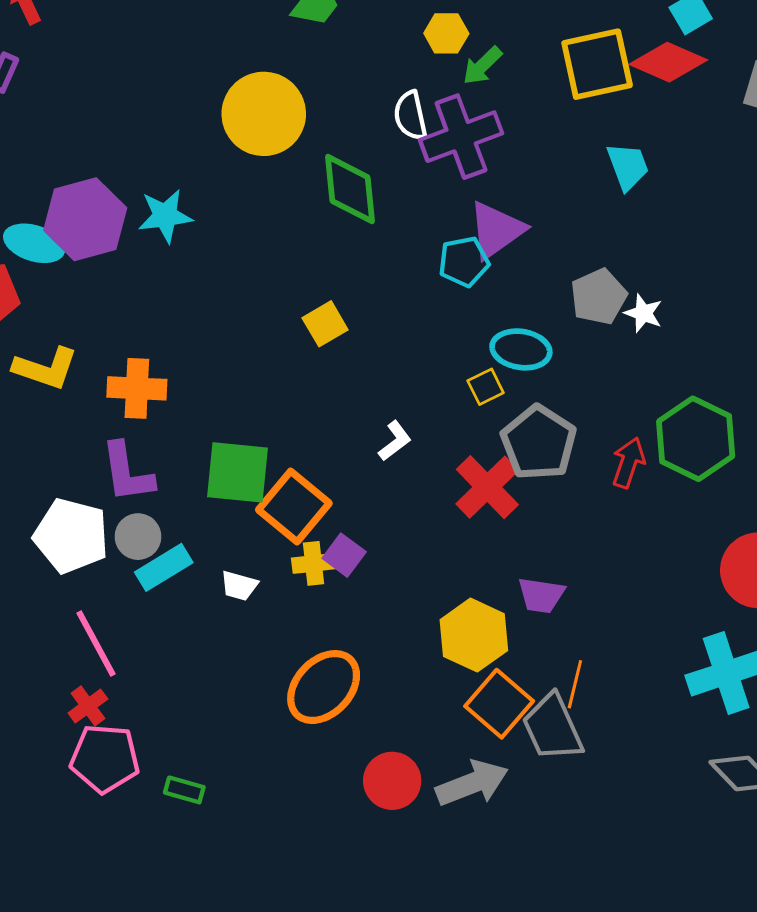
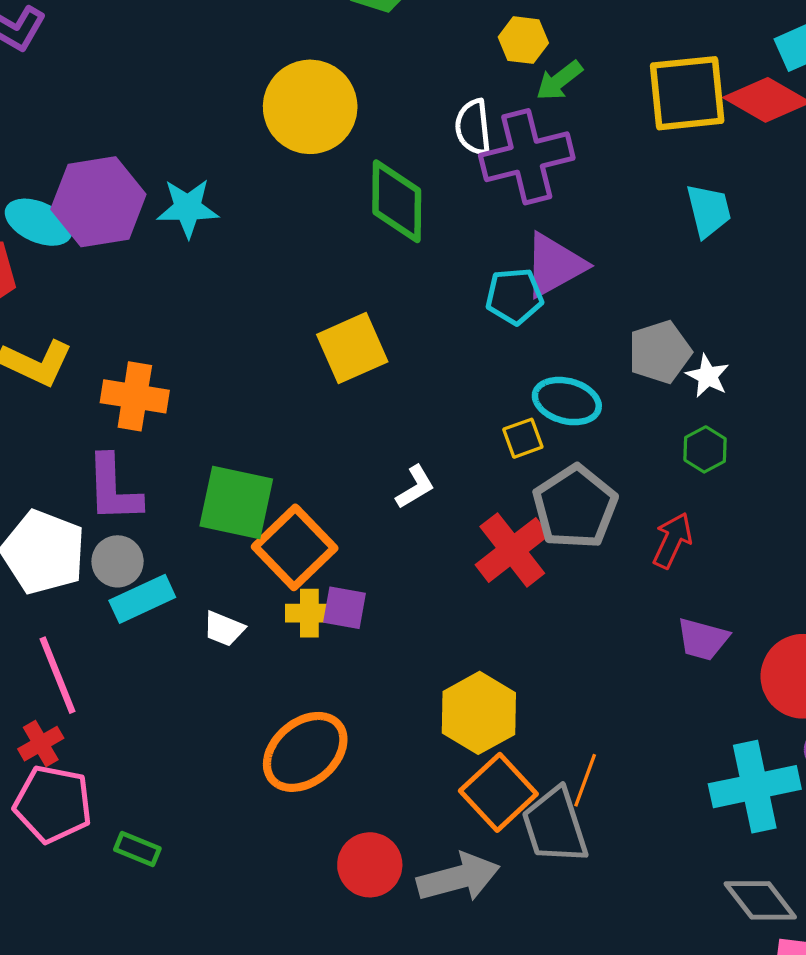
yellow square: (325, 324) -> (352, 348), size x1.4
green hexagon: (696, 439) -> (705, 449), moved, size x0.5
purple square: (344, 555) -> (344, 608), turned -33
purple trapezoid: (541, 595) -> (703, 639), moved

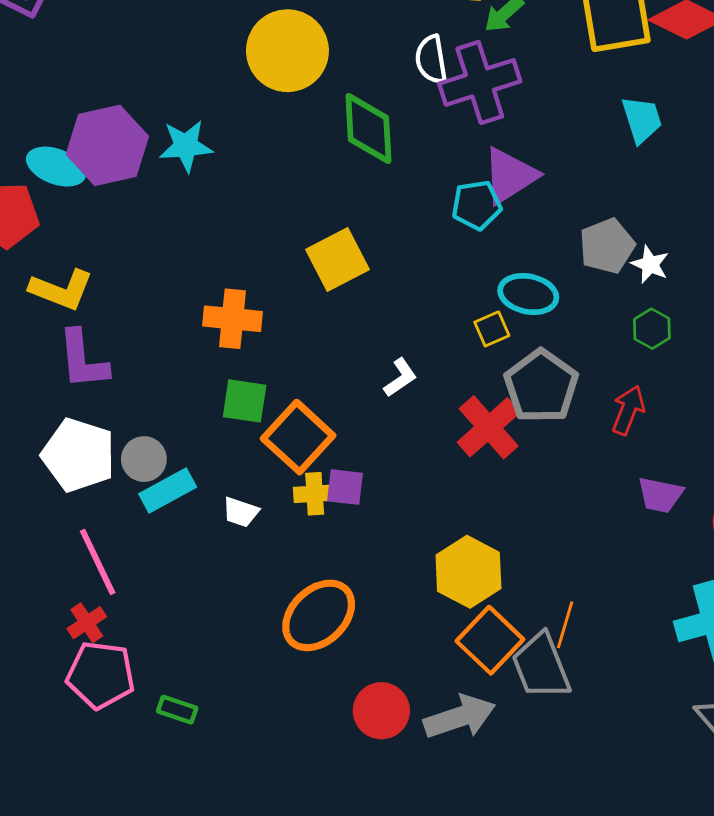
orange cross: (135, 396) -> (232, 319), moved
purple L-shape: (113, 489) -> (83, 360), moved
green square: (236, 502) -> (245, 401), size x0.7

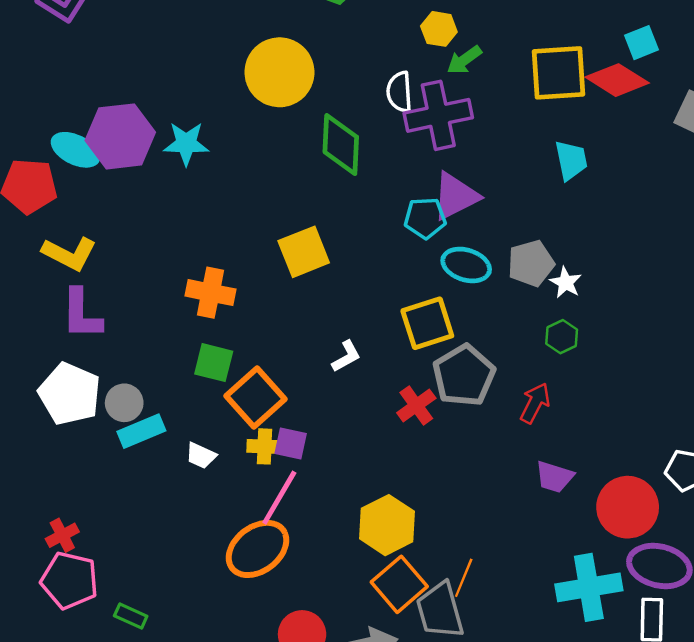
cyan ellipse: (528, 294) -> (466, 265), moved
yellow square: (492, 329) -> (427, 323), size x1.8
red cross: (489, 427) -> (416, 406), size x0.7
pink line: (98, 562) -> (279, 498), moved, turned 50

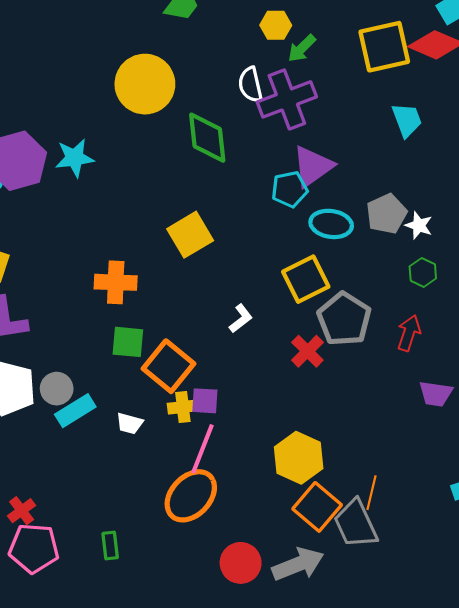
green rectangle: (131, 616) -> (110, 546), moved, turned 68

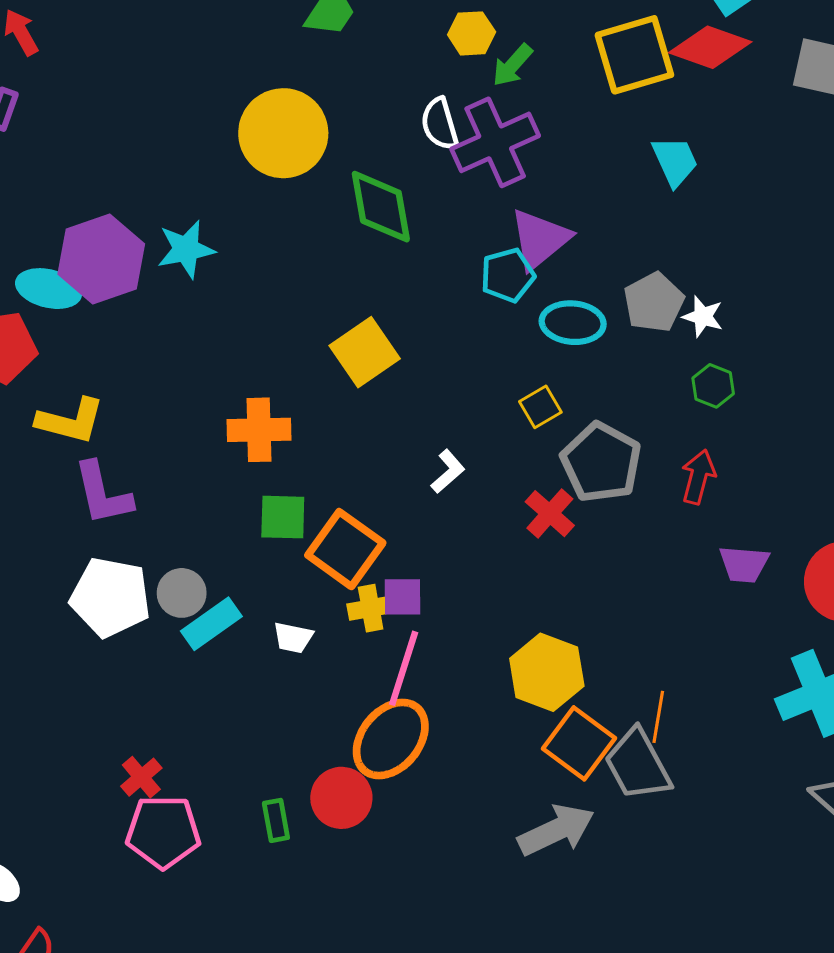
yellow square: (306, 279) -> (540, 407), size x0.6
red circle: (241, 563) -> (341, 798), moved

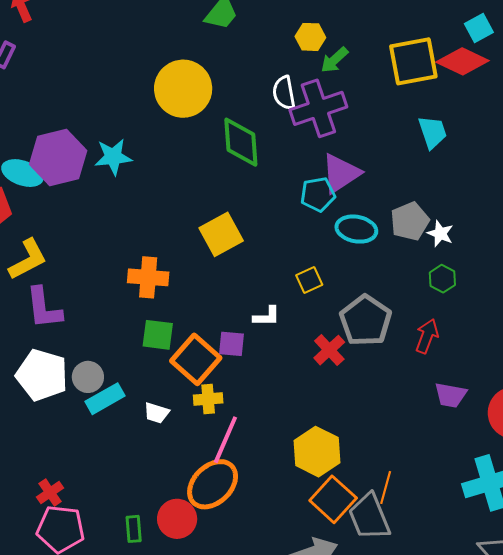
yellow square: (540, 407) -> (309, 280), moved
yellow L-shape: (70, 421) -> (28, 259), turned -48
white L-shape: (448, 471) -> (267, 316), turned 36
purple square: (402, 597) -> (231, 344), moved

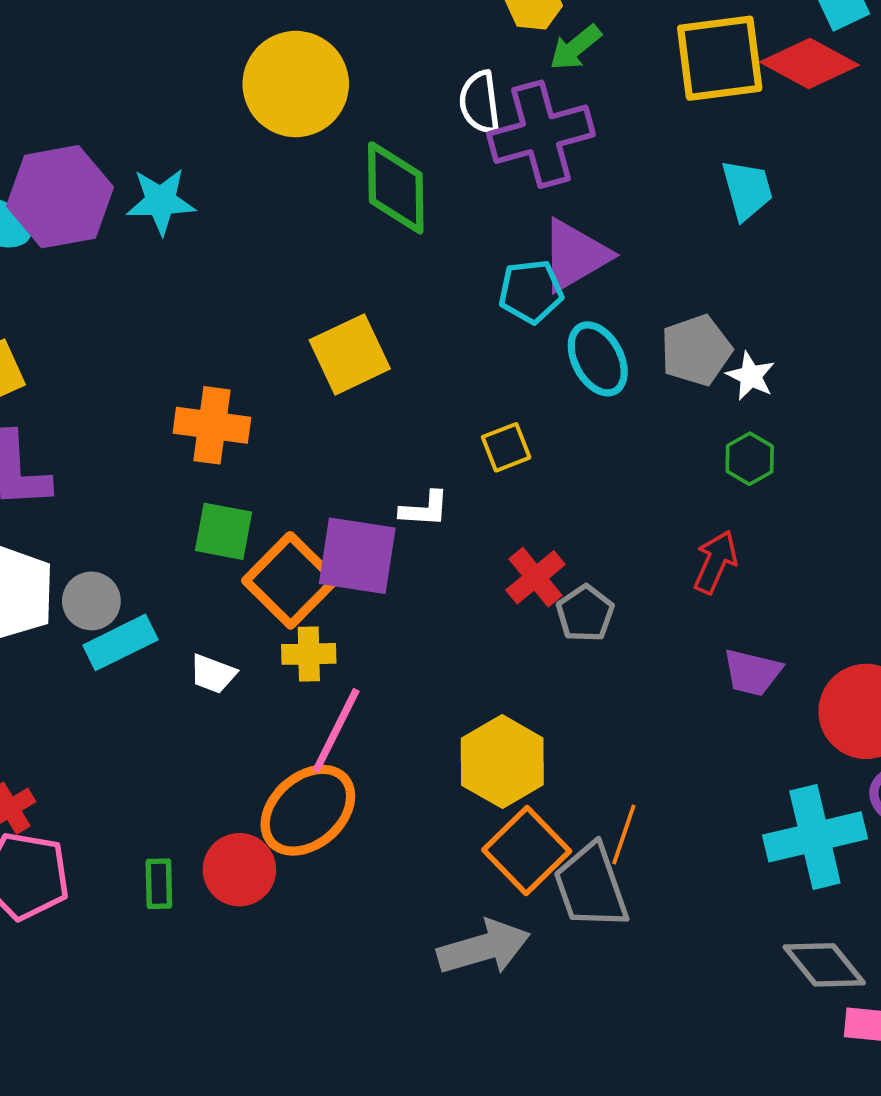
cyan ellipse: (356, 229) -> (598, 359), turned 48
gray pentagon: (366, 321) -> (585, 613), moved, size x0.6
purple square: (231, 344) -> (357, 556), size x1.6

